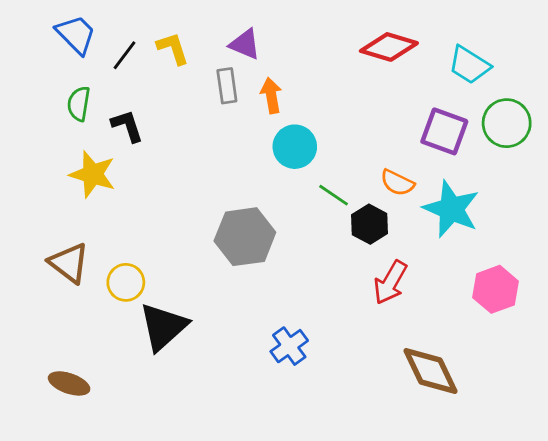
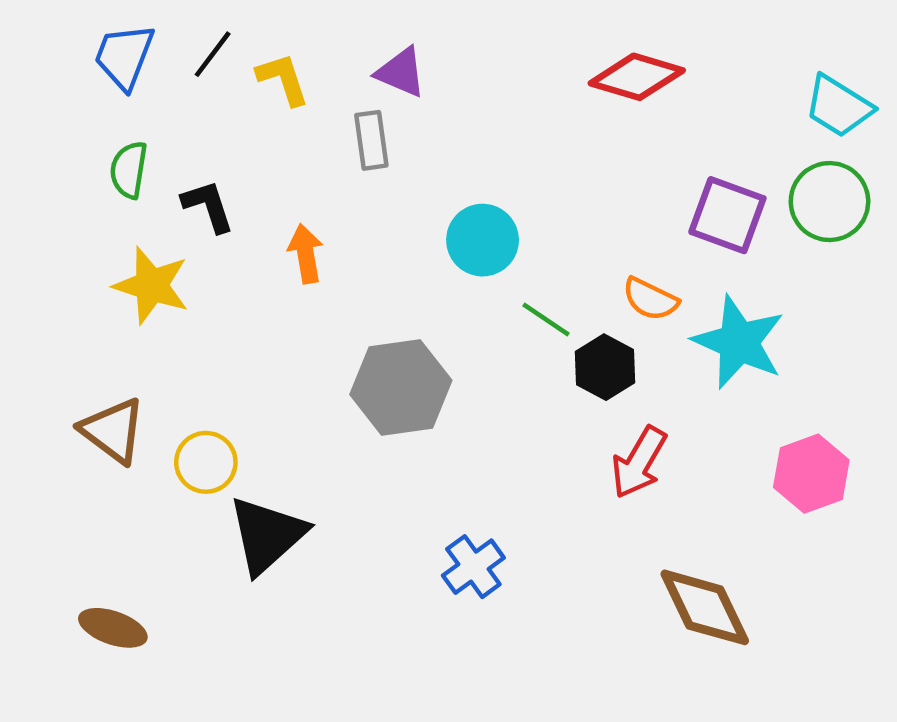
blue trapezoid: (76, 34) -> (124, 56), turned -114
black line: (124, 55) -> (213, 54), moved
cyan trapezoid: (469, 65) -> (839, 106), moved
orange arrow: (271, 95) -> (306, 254), moved

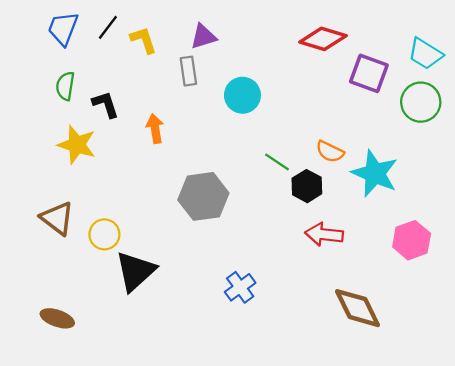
purple triangle: (401, 72) -> (203, 37), turned -40
purple square: (727, 215) -> (369, 73), moved
cyan circle: (483, 240) -> (242, 95), moved
red arrow: (639, 462) -> (324, 234), turned 66

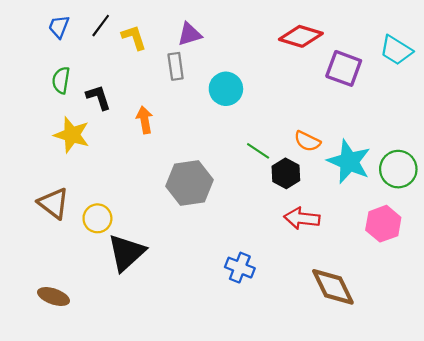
blue trapezoid: (63, 28) -> (59, 27), size x0.7
green circle: (421, 102) -> (398, 169), moved
blue cross: (240, 287) -> (240, 268), moved, turned -32

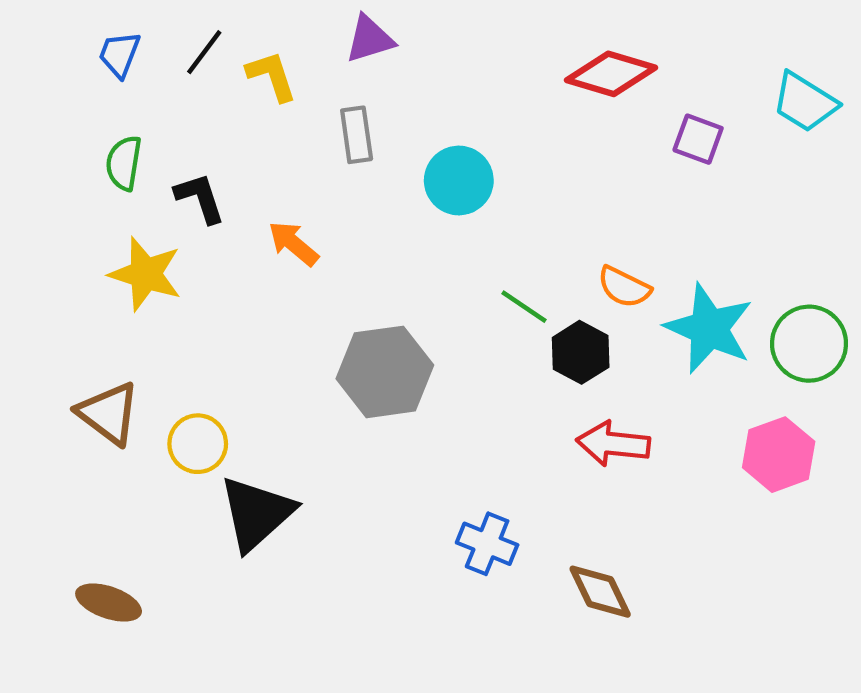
purple triangle: (190, 34) -> (370, 39), moved
purple square: (344, 68) -> (698, 139), size x0.7
orange arrow: (145, 120) -> (293, 244), turned -40
brown diamond: (333, 287) -> (600, 592), moved, size x0.7

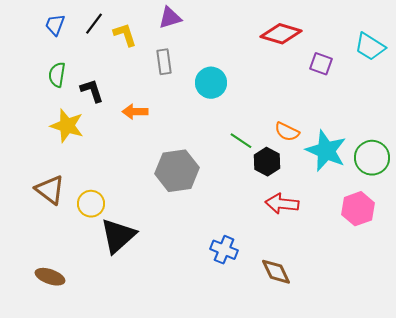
orange arrow: (293, 244) -> (135, 112), turned -40

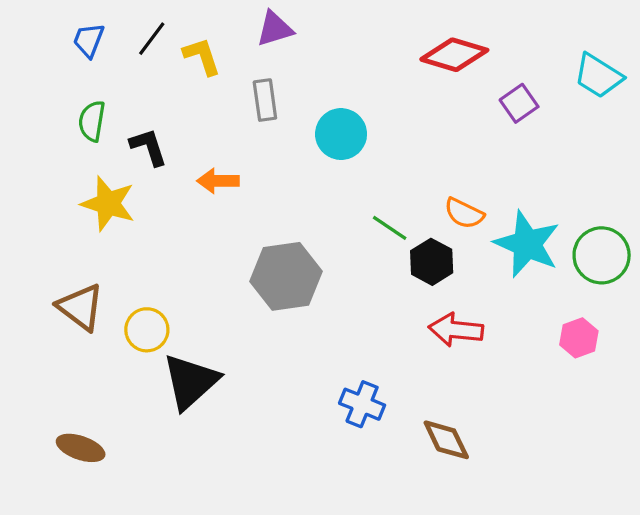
purple square: (321, 64) -> (519, 103), turned 35
pink hexagon: (358, 209) -> (579, 338), size x0.7

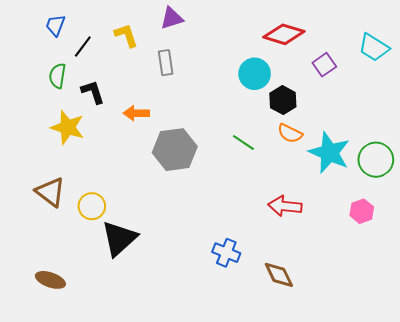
black line: (152, 39) -> (83, 46), moved
cyan circle: (341, 134) -> (255, 74), moved
black hexagon: (432, 262) -> (283, 100), moved
gray hexagon: (286, 276) -> (175, 150), moved

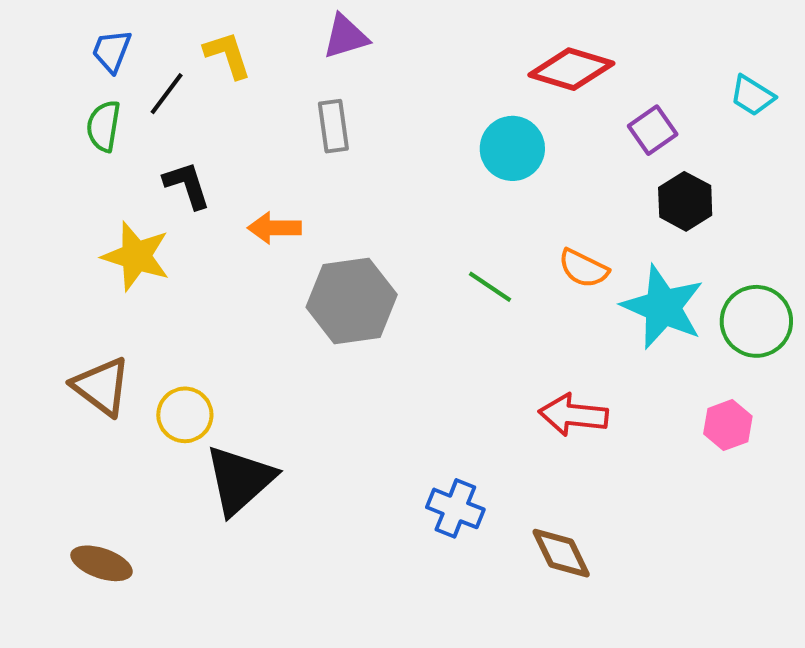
yellow L-shape: (126, 35) -> (228, 55), moved
cyan trapezoid: (374, 47) -> (752, 96), size x0.7
green semicircle: (57, 76) -> (104, 126), moved
black hexagon: (283, 100) -> (685, 201), moved

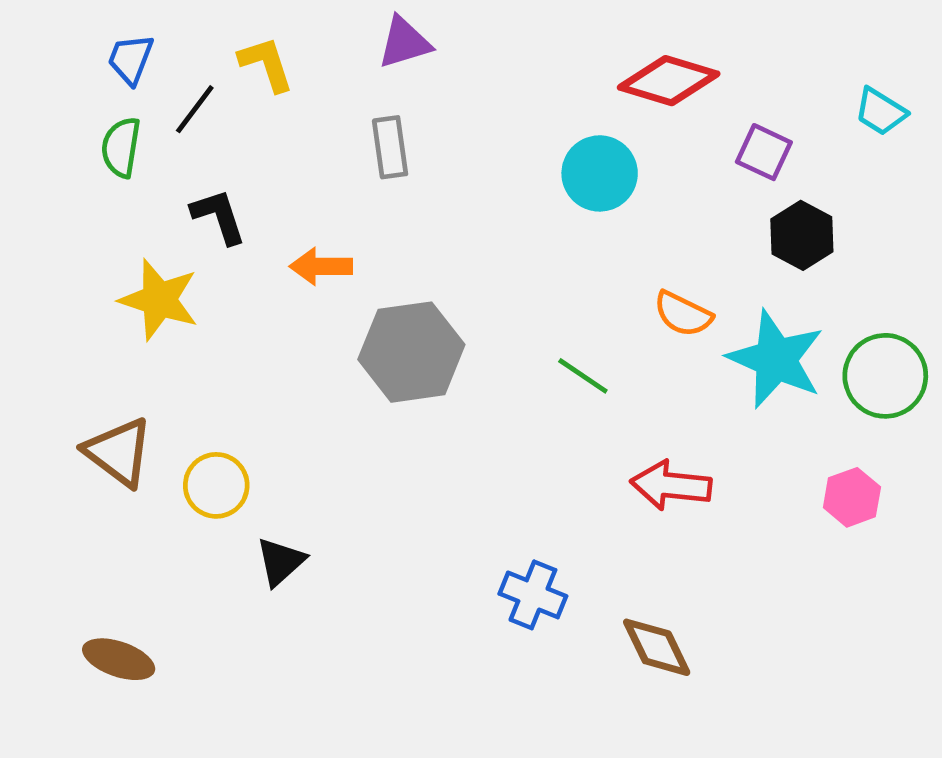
purple square: (653, 130) -> (764, 152), turned -30
green line: (490, 287) -> (583, 376), moved
black triangle: (240, 480) -> (281, 562), size x0.6

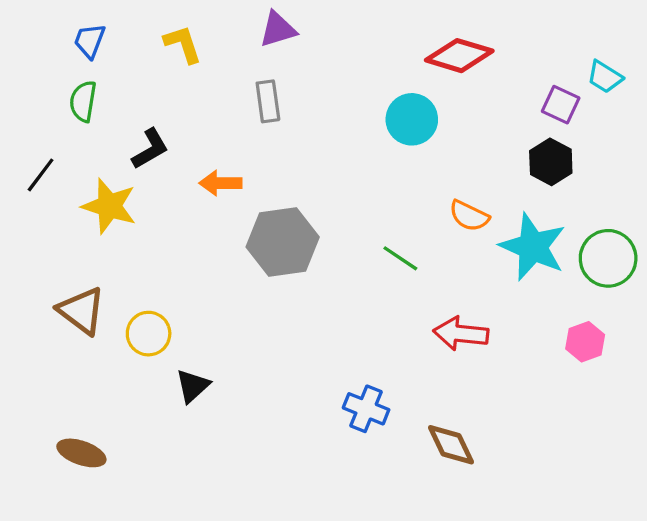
black line: (195, 109) -> (41, 175), moved
purple square: (764, 152) -> (561, 105), moved
black L-shape: (219, 216) -> (150, 149), turned 78

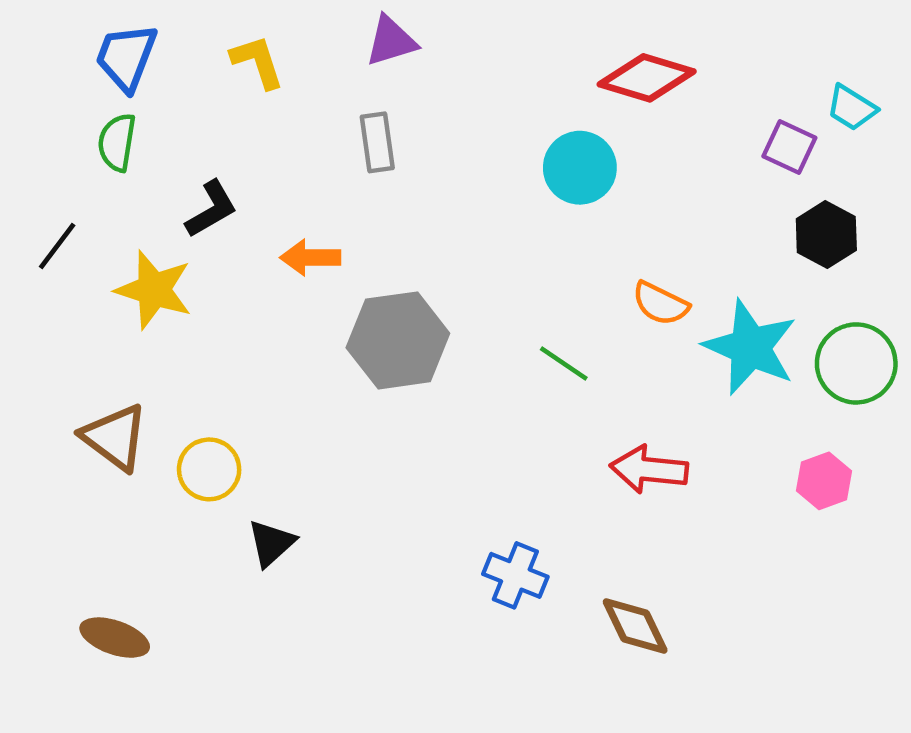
blue trapezoid: (90, 41) -> (126, 57), size x1.4
black hexagon: (551, 162) -> (826, 234), moved

